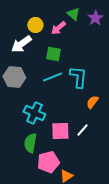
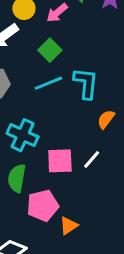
green square: (53, 54) -> (50, 50), turned 35

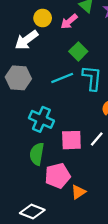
green square: (50, 50) -> (78, 51), moved

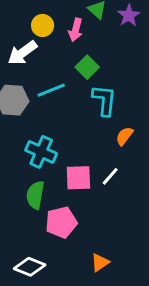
pink arrow: (69, 21) -> (76, 30), turned -36
cyan line: (62, 78) -> (51, 90), moved
orange triangle: (78, 192) -> (100, 263), moved

